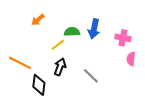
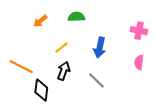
blue arrow: (94, 29) -> (100, 48), moved
green semicircle: (72, 32) -> (76, 17), moved
pink cross: (123, 38) -> (139, 31), moved

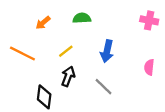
pink cross: (139, 31) -> (149, 20), moved
orange line: (21, 67) -> (22, 54), moved

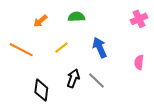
pink cross: (149, 20) -> (139, 19), turned -35
blue arrow: (107, 51) -> (100, 48), turned 144
black arrow: (68, 76) -> (73, 78), moved

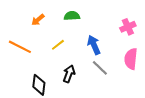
pink cross: (139, 19) -> (128, 27), moved
pink semicircle: (139, 62) -> (131, 59), size x1.5
gray line: (97, 80) -> (100, 68), moved

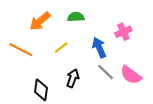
orange arrow: (38, 20) -> (40, 21), size x1.5
pink cross: (128, 27) -> (123, 32), moved
pink semicircle: (131, 59) -> (131, 75), moved, turned -60

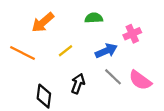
green semicircle: (76, 17) -> (94, 18), moved
blue arrow: (99, 48) -> (106, 51), turned 90

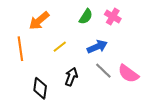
green semicircle: (94, 18) -> (86, 17), turned 126
pink cross: (132, 34) -> (113, 17), moved, turned -35
orange line: (22, 53) -> (20, 49), turned 55

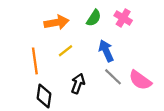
orange arrow: (39, 21) -> (56, 22), moved, turned -150
blue arrow: (97, 47) -> (106, 51), turned -90
orange line: (20, 49) -> (35, 61), moved

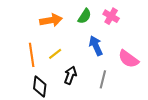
yellow line: (65, 51) -> (55, 54), moved
gray line: (113, 77) -> (103, 79), moved, turned 60
pink semicircle: (140, 80) -> (128, 59), moved

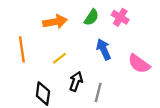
orange line: (32, 55) -> (22, 49), moved
gray line: (103, 79) -> (98, 92), moved

